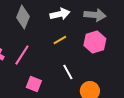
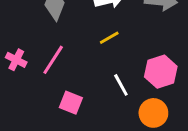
pink hexagon: (95, 42) -> (161, 72), moved

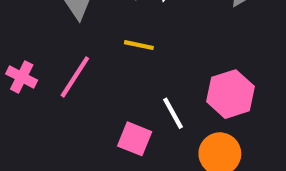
yellow line: (109, 38) -> (139, 45), moved, turned 42
pink square: (71, 103) -> (135, 139), moved

